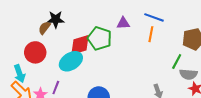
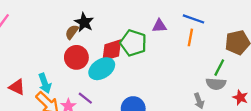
black star: (56, 19) -> (84, 22), turned 30
red circle: (35, 52) -> (76, 57), moved
gray semicircle: (188, 74) -> (216, 84), moved
purple line: (56, 88) -> (85, 98), turned -72

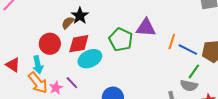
blue line: (194, 19) -> (188, 49), moved
purple triangle: (159, 26) -> (146, 28), size x1.5
red diamond: (112, 50) -> (79, 44), moved
red circle: (76, 57) -> (50, 44), moved

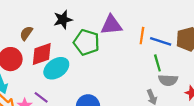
black star: (80, 16) -> (63, 20), moved, turned 30
green line: (194, 71) -> (157, 63), moved, turned -42

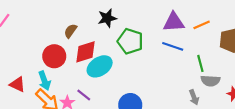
purple triangle: (111, 25) -> (174, 22), moved
orange line: (142, 36) -> (202, 25), moved, turned 56
blue line: (161, 41) -> (173, 46), moved

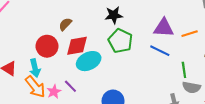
black star: (107, 18) -> (114, 15), moved

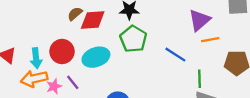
purple triangle: (164, 28) -> (200, 20), moved, turned -50
red circle: (47, 46) -> (62, 52), moved
red diamond: (77, 46) -> (93, 20), moved
orange arrow: (35, 87) -> (34, 79), turned 110

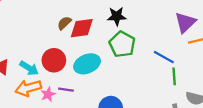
cyan arrow: (36, 58) -> (29, 68), turned -48
green line: (200, 79) -> (174, 76), moved
purple line: (73, 82) -> (66, 90), turned -40

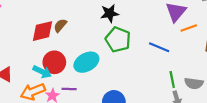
red diamond: (82, 28) -> (42, 31), moved
cyan arrow: (29, 68) -> (42, 72), moved
green line: (174, 76) -> (172, 80), moved

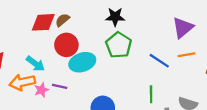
orange line: (189, 28) -> (187, 55), moved
red circle: (54, 62) -> (66, 45), moved
green line: (172, 80) -> (151, 94), moved

